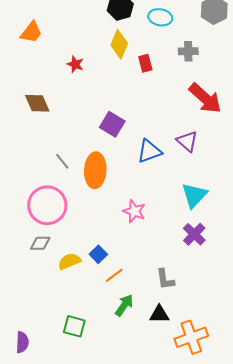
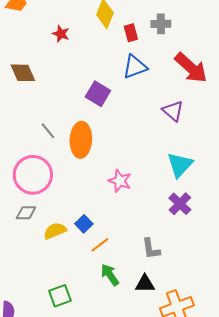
gray cross: (188, 51) -> (161, 24), moved
blue triangle: (149, 151) -> (135, 67), moved
green arrow: (124, 305) -> (110, 275), turned -70
green square: (74, 326) -> (60, 296), turned -35

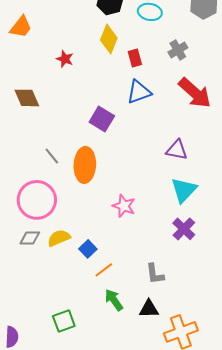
gray cross: (161, 24) -> (178, 50), moved, turned -30
purple triangle: (173, 111) -> (177, 150), moved, turned -30
yellow semicircle: (55, 231) -> (59, 238), moved

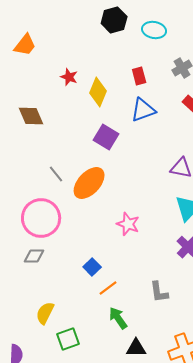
yellow diamond: (109, 39) -> (98, 92), moved
orange ellipse: (85, 165) -> (89, 183), turned 40
yellow semicircle: (59, 238) -> (45, 313), moved, turned -40
black triangle: (149, 309) -> (136, 348), moved

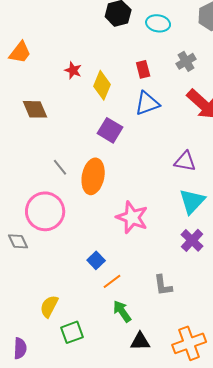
orange trapezoid: (25, 45) -> (20, 52), moved
orange ellipse: (89, 183) -> (93, 176), turned -32
pink star: (128, 224) -> (132, 217), size x1.4
gray diamond: (34, 256) -> (18, 241), moved, turned 65

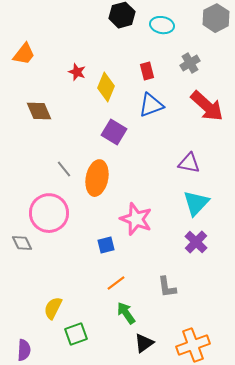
blue square: (96, 260) -> (106, 245), moved, turned 30
black triangle: (140, 341) -> (144, 343), turned -35

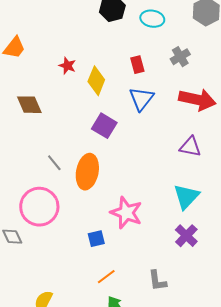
blue triangle: (151, 105) -> (141, 99), turned -32
red arrow: (207, 106) -> (197, 100), turned -30
purple triangle: (189, 163) -> (190, 147), moved

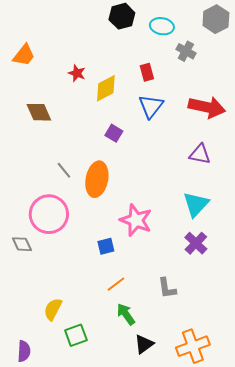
gray cross: (180, 57) -> (186, 51), moved, turned -30
yellow diamond: (96, 81) -> (106, 88), turned 40
purple square: (104, 126) -> (114, 133), size x0.7

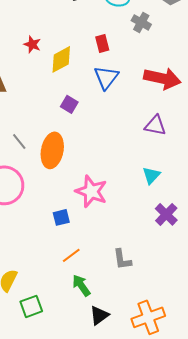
cyan triangle: (196, 204) -> (151, 175), size x0.7
purple cross: (196, 243) -> (166, 214), moved

